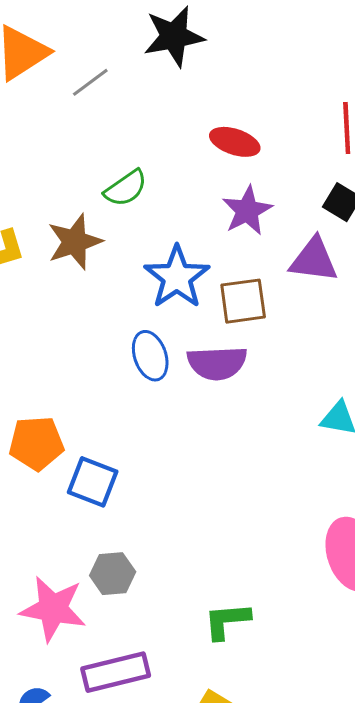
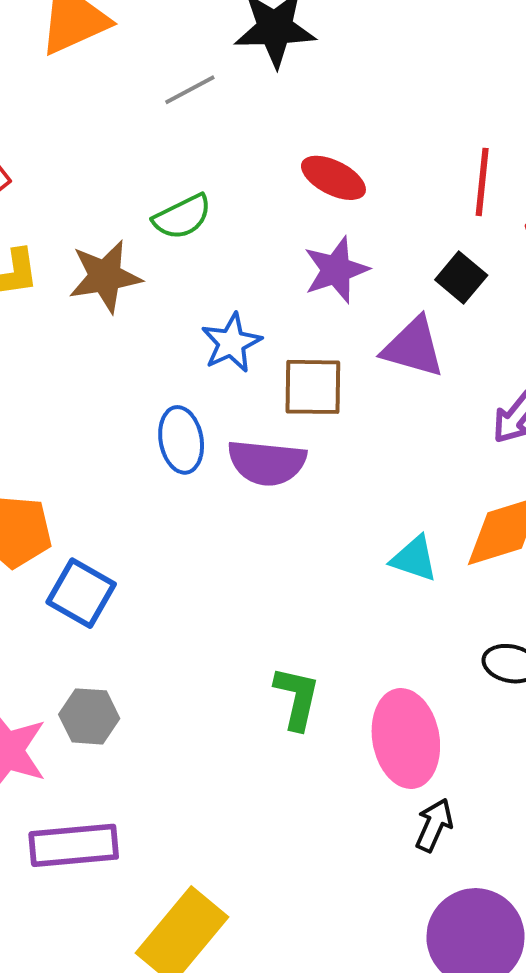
gray line: (90, 82) -> (190, 90), moved
blue star: (177, 277) -> (231, 343), size x0.7
green L-shape: (227, 621) -> (297, 698), moved, turned 99

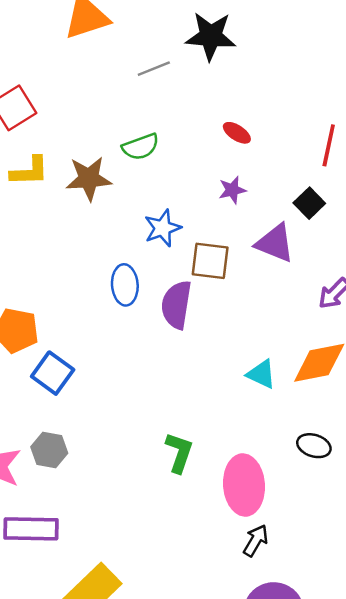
red ellipse: (333, 178) -> (237, 133), size x0.7
purple star: (336, 270) -> (232, 190), size x0.7
purple semicircle: (267, 463) -> (176, 305), turned 87

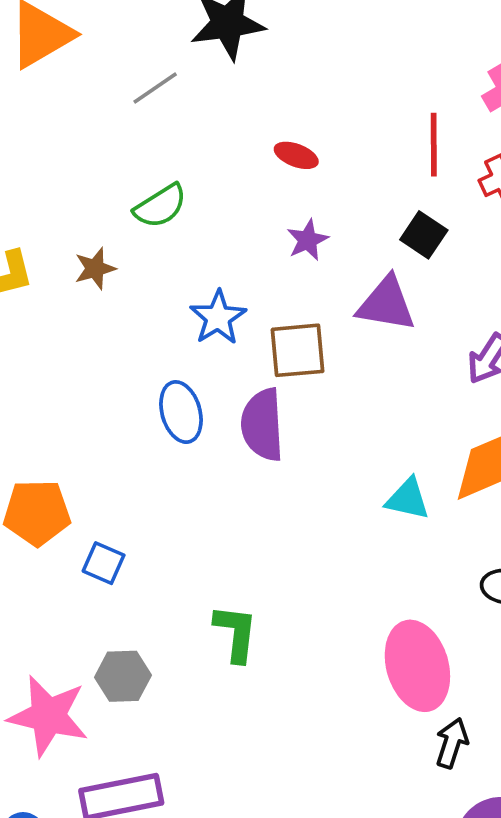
brown star: (89, 178) -> (95, 269), size x0.6
blue square: (53, 373) -> (104, 563), size x0.7
green L-shape: (179, 452) -> (236, 633), moved

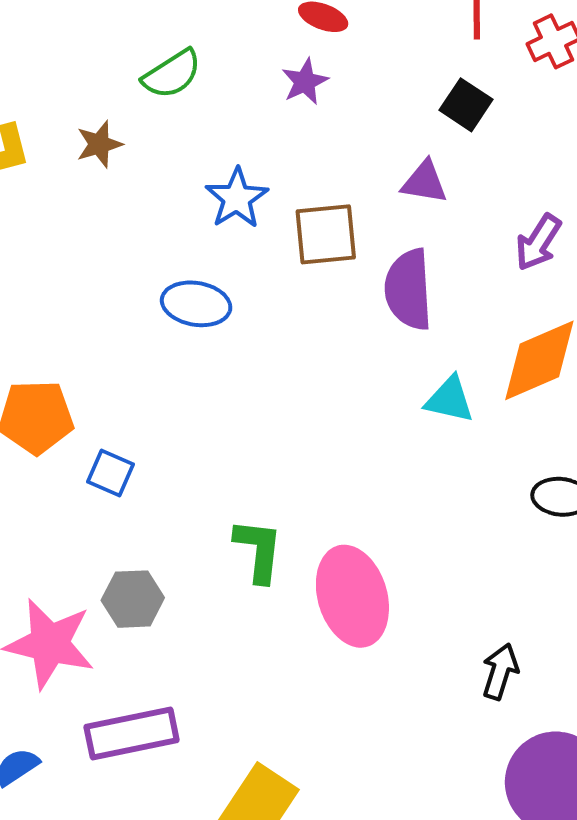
purple star: (308, 240) -> (305, 82), moved
purple triangle: (386, 304) -> (425, 182), size x0.7
blue ellipse: (181, 412) -> (196, 304), turned -64
purple semicircle: (262, 425) -> (408, 290), moved
pink ellipse: (417, 666) -> (352, 596), moved

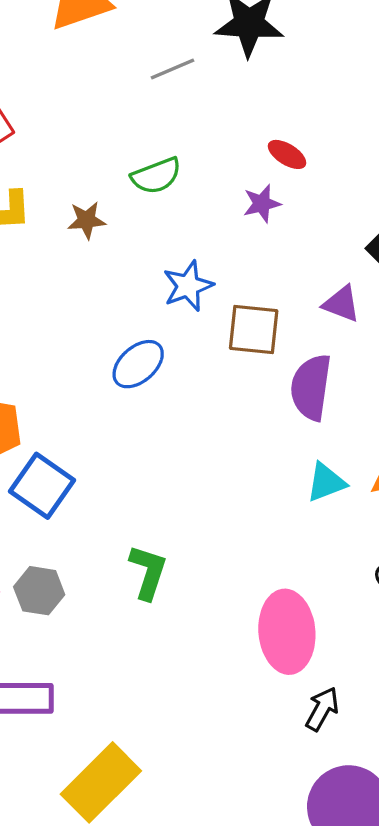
blue ellipse: (196, 304) -> (138, 364), turned -62
cyan triangle: (450, 400) -> (326, 482), turned -45
blue square: (111, 473) -> (42, 486), size x1.6
pink ellipse: (352, 596) -> (287, 632), moved

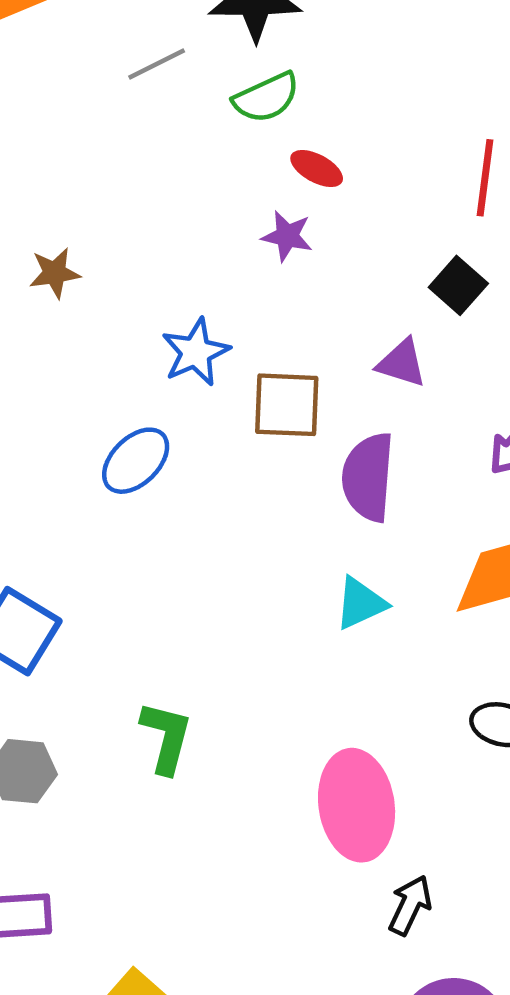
green semicircle: (156, 176) -> (266, 98), moved
purple star: (262, 204) -> (287, 236), turned 30
cyan triangle: (326, 482) -> (361, 603), moved

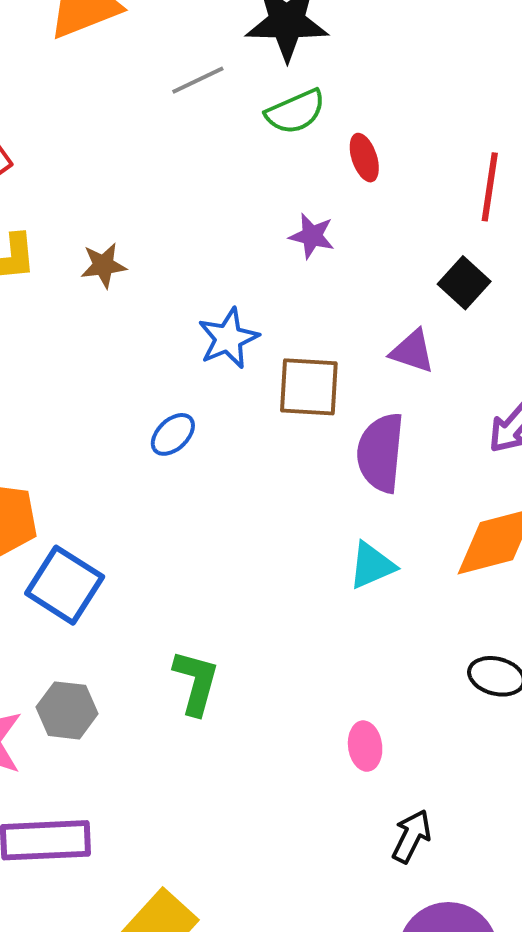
red ellipse: (317, 168) -> (364, 158), moved, turned 42
blue ellipse: (136, 461) -> (173, 434), size x0.7
pink ellipse: (357, 805) -> (365, 746), size x0.5

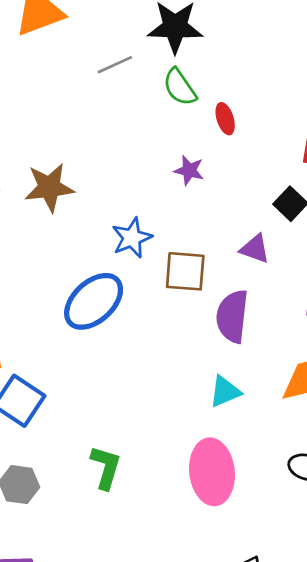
green semicircle: (295, 112) -> (180, 87), turned 78
brown star: (103, 265) -> (49, 187), size x1.6
blue ellipse: (173, 434) -> (94, 301), size x2.0
pink ellipse: (365, 746) -> (212, 472), moved, size x2.0

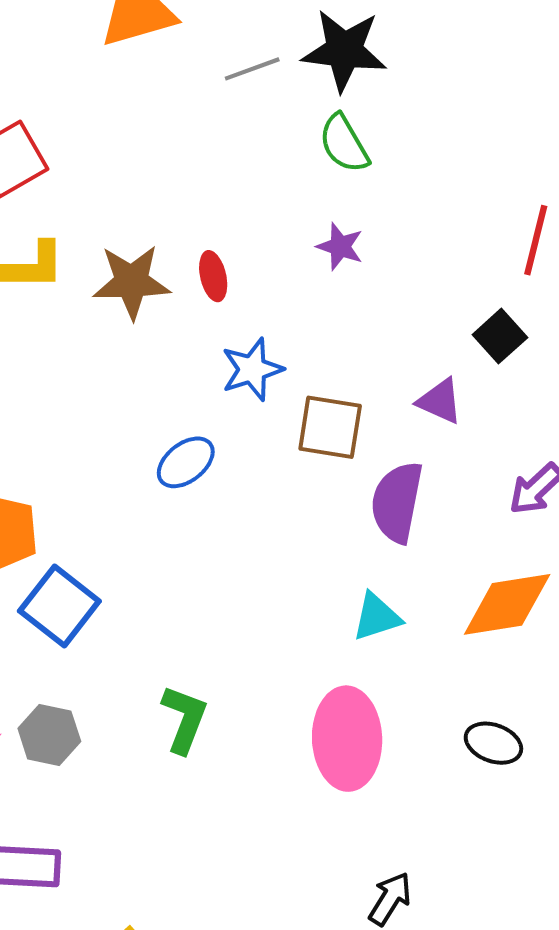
gray line: (115, 65) -> (252, 69), moved
red ellipse: (225, 119) -> (213, 276), moved
purple star: (189, 170) -> (340, 247), moved
blue ellipse: (94, 301) -> (186, 462), size x0.6

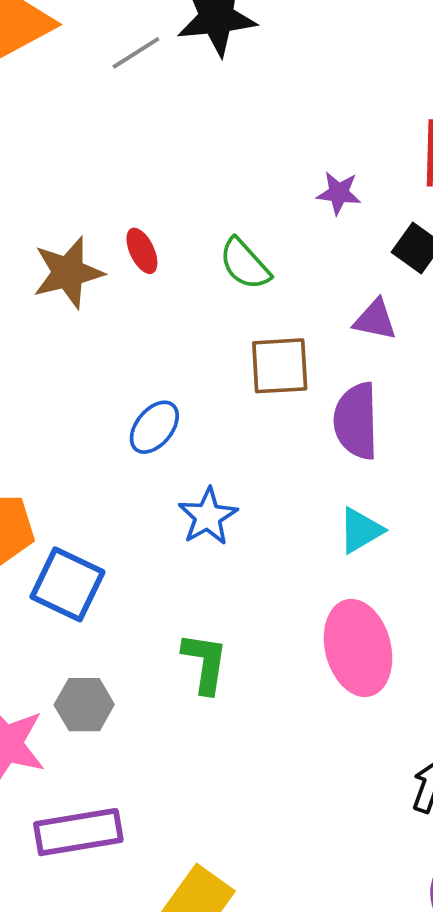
green semicircle: (344, 144) -> (245, 264), moved
purple star: (340, 247) -> (339, 193), moved
blue star: (252, 369) -> (208, 516), moved

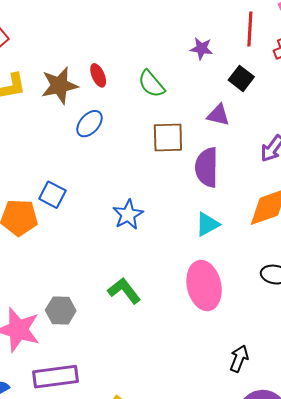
blue ellipse: (154, 427) -> (89, 124), moved
blue square: (67, 584) -> (52, 195), moved, size x0.7
green L-shape: (205, 663) -> (124, 291), turned -48

